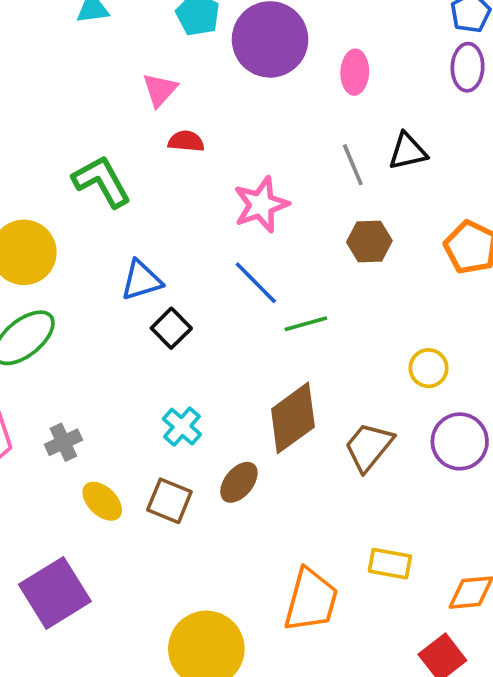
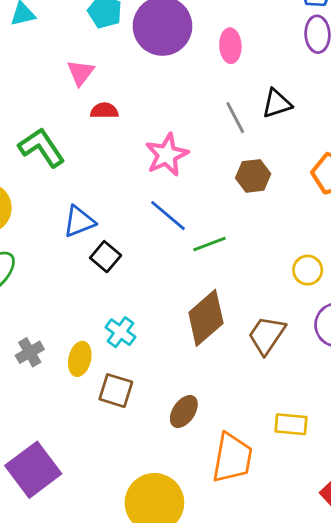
brown ellipse: (239, 482) -> (184, 412), moved
yellow ellipse: (102, 501) -> (80, 359), moved, turned 64

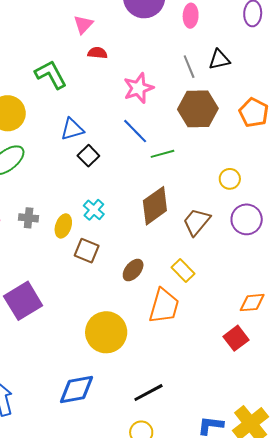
brown hexagon: (253, 176) -> (198, 109), size x1.6
gray cross: (30, 352) -> (29, 218), turned 30
yellow rectangle: (291, 424) -> (183, 271), moved, turned 35

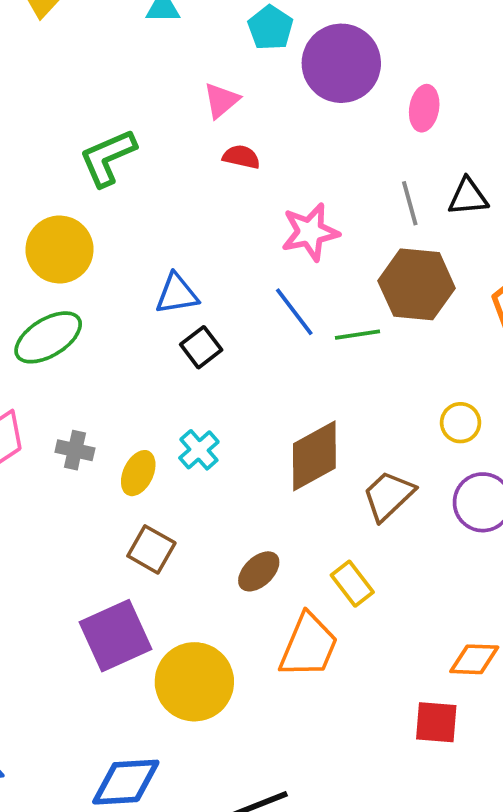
green L-shape: (51, 75) -> (108, 158), moved, turned -92
green line: (162, 154) -> (357, 335), moved
brown square: (87, 251) -> (151, 549), moved
purple square: (23, 301) -> (116, 636), moved
red square: (236, 338) -> (436, 722), turned 35

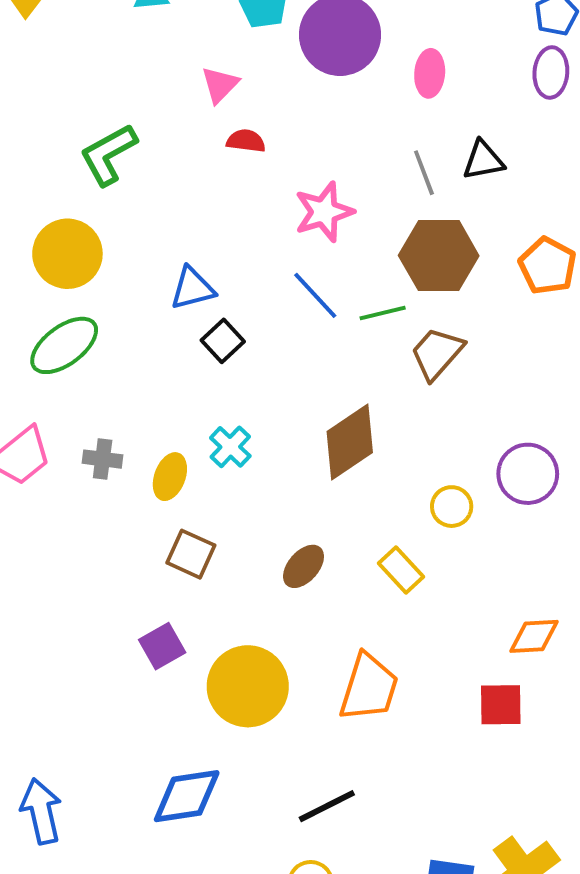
yellow circle: (461, 423) -> (452, 507), moved
brown trapezoid: (388, 496) -> (437, 353), moved
purple square: (116, 636) -> (162, 646), size x0.6
orange trapezoid: (309, 646) -> (369, 687), moved

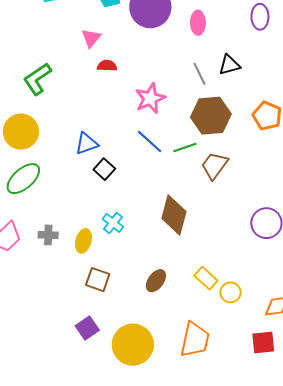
brown diamond: (350, 442) -> (174, 215), turned -36
yellow circle: (452, 507) -> (230, 292), moved

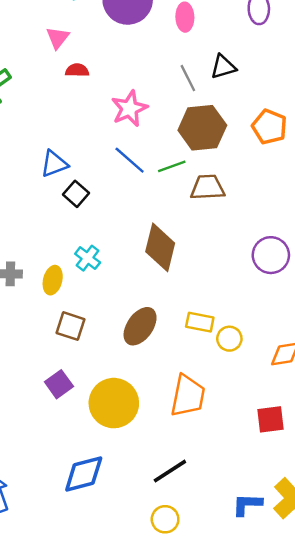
brown trapezoid: (214, 166) -> (208, 187), turned 52
yellow rectangle: (206, 278) -> (200, 322), turned -30
brown ellipse: (156, 281) -> (140, 326), size x1.4
red square: (263, 343) -> (271, 419), moved

